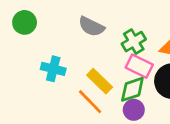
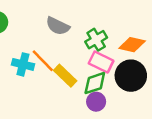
orange line: (90, 102) -> (43, 61), moved

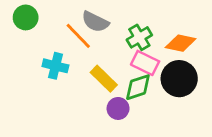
orange line: (43, 61) -> (78, 36), moved
purple circle: (96, 102) -> (118, 108), moved

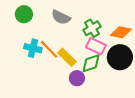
green circle: (26, 17) -> (24, 14), moved
orange line: (78, 36) -> (49, 49), moved

